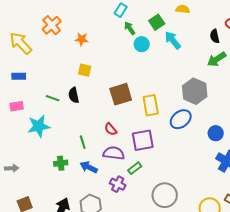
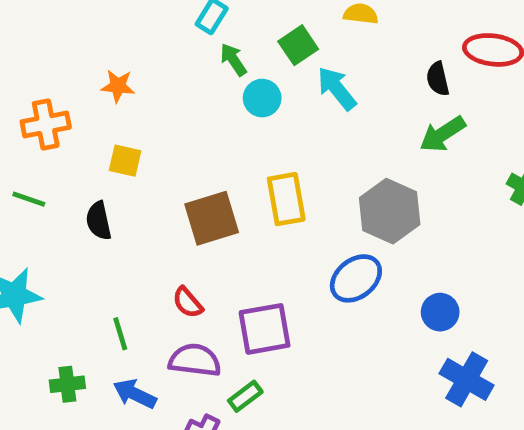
orange cross: (52, 25) -> (46, 124), moved, turned 30
green line: (53, 98) -> (29, 199), moved
yellow rectangle: (151, 105) -> (286, 199), moved

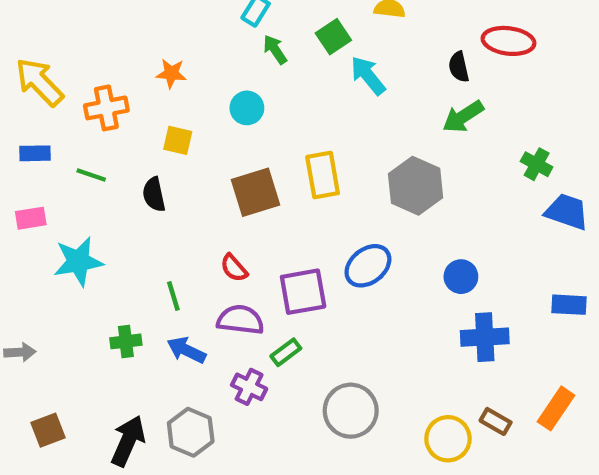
cyan circle: (262, 98) -> (247, 108), moved
blue ellipse: (356, 278) -> (368, 266), moved
blue cross: (467, 379) -> (485, 337), turned -33

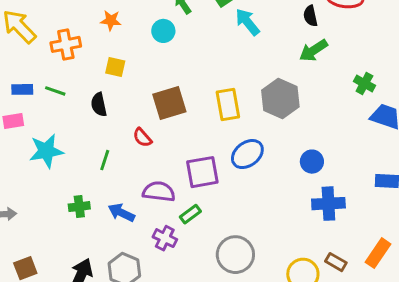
cyan circle: (247, 108) -> (163, 31), moved
blue rectangle: (35, 153) -> (22, 89), moved
yellow rectangle: (323, 175) -> (228, 104), moved
red semicircle: (234, 268) -> (142, 138), moved
green line: (173, 296) -> (105, 160), moved, turned 35

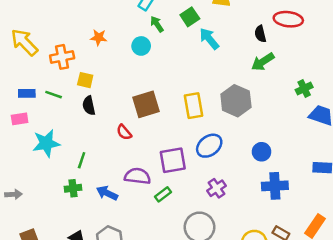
yellow square: (115, 67) -> (85, 80), moved
green cross: (364, 83) -> (304, 89), turned 35
green line: (105, 160) -> (82, 160), moved
purple cross: (165, 238) -> (217, 188), moved, turned 30

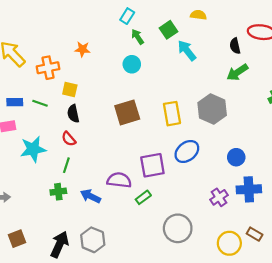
cyan circle: (141, 46) -> (132, 64), moved
red semicircle: (124, 132) -> (69, 139), moved
purple cross: (217, 188) -> (219, 197), moved

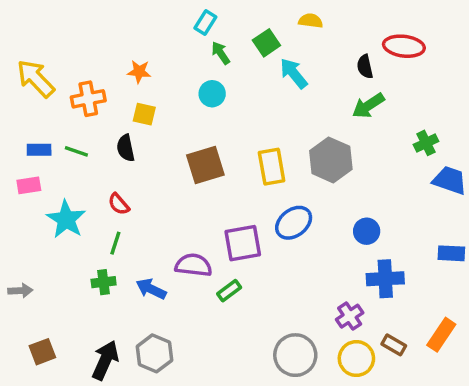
yellow square: (70, 90) -> (144, 114), moved
black semicircle: (73, 114) -> (126, 148), moved
cyan star: (33, 149) -> (66, 219), turned -30
purple cross: (219, 197) -> (350, 316), moved
gray circle: (178, 228) -> (295, 355), moved

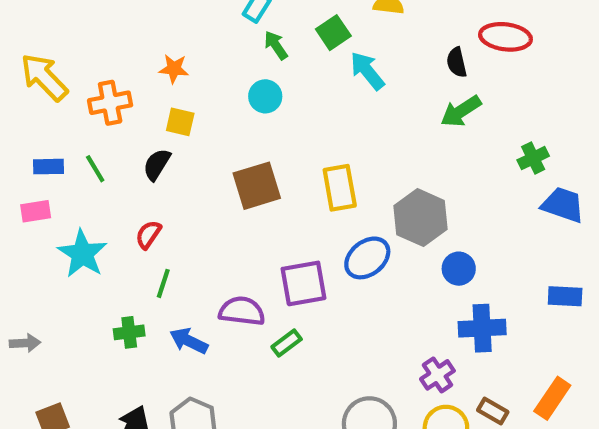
black semicircle: (126, 148) -> (157, 164), turned 44
green line: (76, 151) -> (95, 169), turned 40
gray hexagon: (331, 160) -> (420, 218), moved
red semicircle: (119, 204) -> (148, 235), turned 75
green line: (115, 243) -> (163, 283), moved

